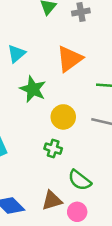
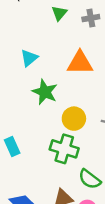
orange triangle: (70, 59) -> (80, 63), turned 36
green cross: (53, 149) -> (64, 149), size x1.6

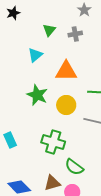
cyan triangle: (29, 58) -> (35, 55), moved
yellow circle: (74, 119) -> (66, 105), moved

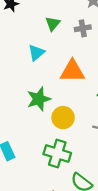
green star: (37, 95) -> (39, 99), turned 30
yellow circle: (66, 105) -> (63, 118), moved

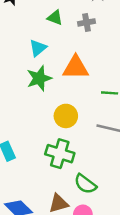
green triangle: (53, 24) -> (55, 18), turned -49
green star: (39, 99) -> (39, 78), moved

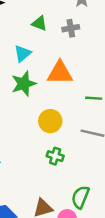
green cross: (60, 154) -> (55, 156), moved, size x0.6
green semicircle: (85, 184) -> (80, 197), moved, turned 75

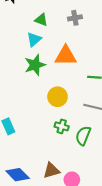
green triangle: (39, 23) -> (41, 20), moved
green semicircle: (80, 197) -> (83, 136), moved

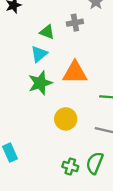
gray cross: (75, 18) -> (75, 23), moved
green cross: (62, 126) -> (70, 166), moved

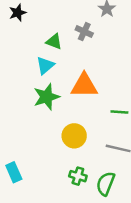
gray cross: (75, 23) -> (84, 32), turned 35
green cross: (70, 166) -> (78, 176), moved

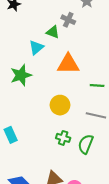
green triangle: (54, 42) -> (53, 32), moved
green star: (47, 97) -> (21, 75), moved

